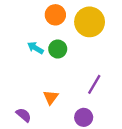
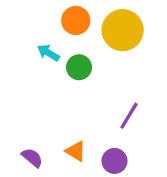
cyan arrow: (35, 48) -> (48, 53), moved
orange triangle: (51, 97) -> (76, 151), moved, turned -35

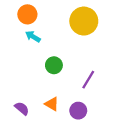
orange circle: (76, 20) -> (27, 14), moved
green circle: (79, 67) -> (54, 65), moved

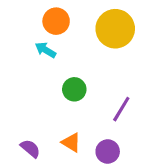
orange circle: (27, 14) -> (56, 21), moved

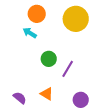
purple line: (121, 109) -> (68, 69), moved
purple circle: (108, 151) -> (81, 100), moved

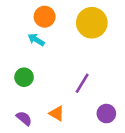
green circle: (49, 59) -> (24, 77), moved
purple circle: (81, 100) -> (106, 114), moved

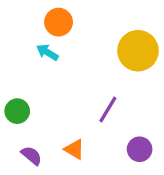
yellow circle: (92, 23) -> (138, 51), moved
green circle: (24, 77) -> (17, 111), moved

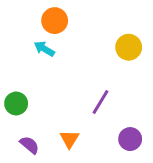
yellow circle: (138, 51) -> (129, 47), size x0.7
orange triangle: (74, 149) -> (69, 139), turned 30

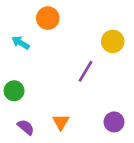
cyan arrow: (44, 49) -> (21, 43), moved
purple line: (101, 102) -> (85, 71), moved

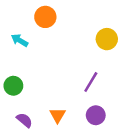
purple line: (85, 71) -> (91, 82), moved
purple circle: (114, 122) -> (96, 115), moved

